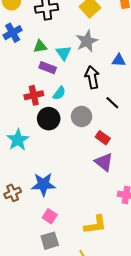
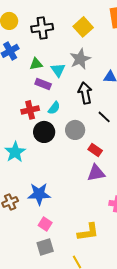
purple triangle: (104, 162) -> (96, 173), turned -48

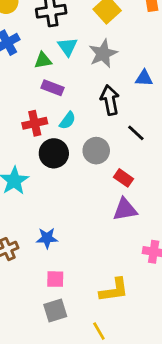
cyan triangle: (58, 70) -> (68, 47), moved
blue star: (39, 194) -> (47, 238), size x0.7
pink square: (45, 224) -> (55, 279), turned -32

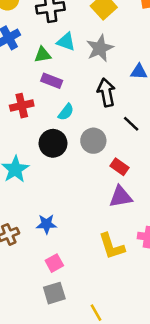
cyan triangle: (68, 47) -> (66, 42), turned -36
red cross: (35, 123) -> (22, 106), moved
pink square: (55, 279) -> (54, 263), turned -30
yellow L-shape: (114, 290) -> (112, 246), moved, turned 80

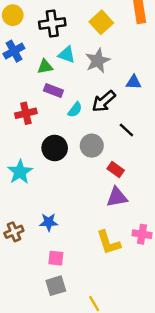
black arrow: (106, 92) -> (104, 101), turned -120
cyan semicircle: (66, 112) -> (75, 110), moved
pink square: (54, 263) -> (56, 258), turned 35

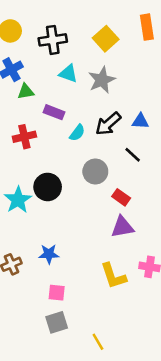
green triangle: (45, 67) -> (26, 92), moved
blue triangle: (134, 82) -> (140, 121), moved
black circle: (55, 148) -> (48, 187), moved

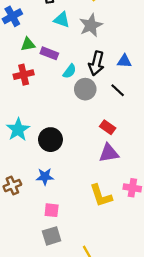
green triangle: (26, 92) -> (28, 44), moved
black arrow: (108, 124) -> (96, 63), turned -35
gray circle: (95, 171) -> (85, 89), moved
black circle: (48, 187) -> (50, 140), moved

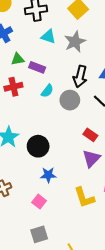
cyan semicircle: (70, 71) -> (47, 91), moved
purple triangle: (109, 153) -> (91, 159), turned -36
blue star: (45, 177) -> (48, 175), moved
pink square: (52, 210) -> (39, 202), moved, turned 32

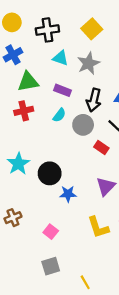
green triangle: (18, 59) -> (28, 82), size x1.5
purple rectangle: (37, 67) -> (63, 90), moved
red rectangle: (90, 135) -> (101, 148), moved
blue star: (48, 175) -> (68, 194), moved

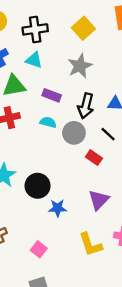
cyan triangle: (60, 58) -> (34, 60), moved
cyan semicircle: (59, 115) -> (48, 122), turned -112

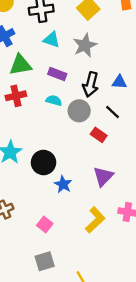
cyan triangle: (34, 60) -> (52, 40), moved
blue star: (58, 208) -> (63, 184), turned 30
yellow L-shape: (90, 245) -> (95, 220), turned -115

